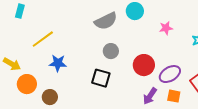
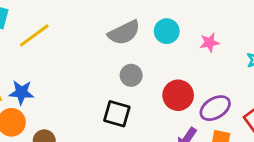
cyan circle: (135, 11) -> (167, 31), moved
yellow line: (43, 39) -> (34, 35), moved
blue star: (58, 63) -> (21, 92), moved

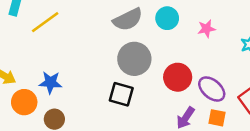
gray circle: (131, 75) -> (134, 59), size x1.6
blue star: (21, 92) -> (50, 82), moved
purple ellipse: (215, 108) -> (212, 89), turned 72

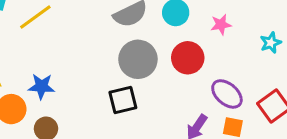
red circle: (178, 77) -> (188, 58), moved
black square: (121, 94) -> (123, 100), turned -30

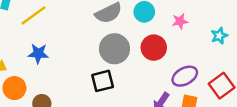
blue star: (41, 86) -> (38, 54), moved
purple ellipse: (227, 94) -> (185, 76), turned -70

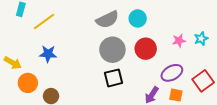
pink star: (180, 21) -> (179, 41), moved
black square: (103, 81) -> (113, 78), moved

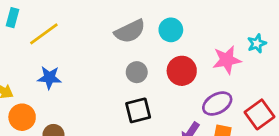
cyan star: (201, 39) -> (257, 43), moved
pink star: (179, 41) -> (227, 60), size x1.5
gray circle: (112, 50) -> (137, 72), size x0.6

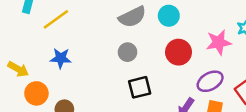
gray circle: (137, 72) -> (128, 52), moved

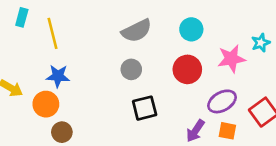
cyan circle: (169, 16) -> (191, 29), moved
yellow line: (56, 19) -> (53, 33), turned -68
orange circle: (36, 93) -> (46, 104), moved

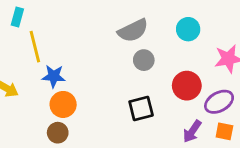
yellow line: (53, 33) -> (35, 47), moved
gray circle: (131, 69) -> (144, 60), moved
red circle: (187, 69) -> (187, 86), moved
orange circle: (46, 104) -> (63, 104), moved

